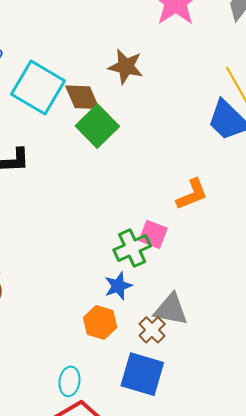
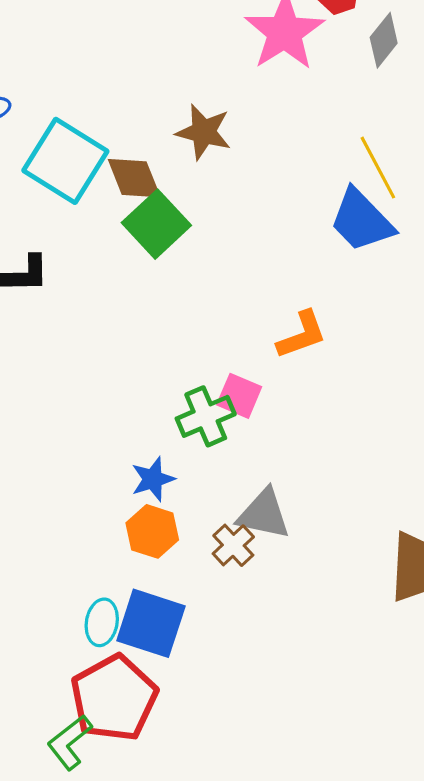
blue star: (118, 286) -> (153, 479), moved
blue square: (142, 374) -> (151, 623), moved

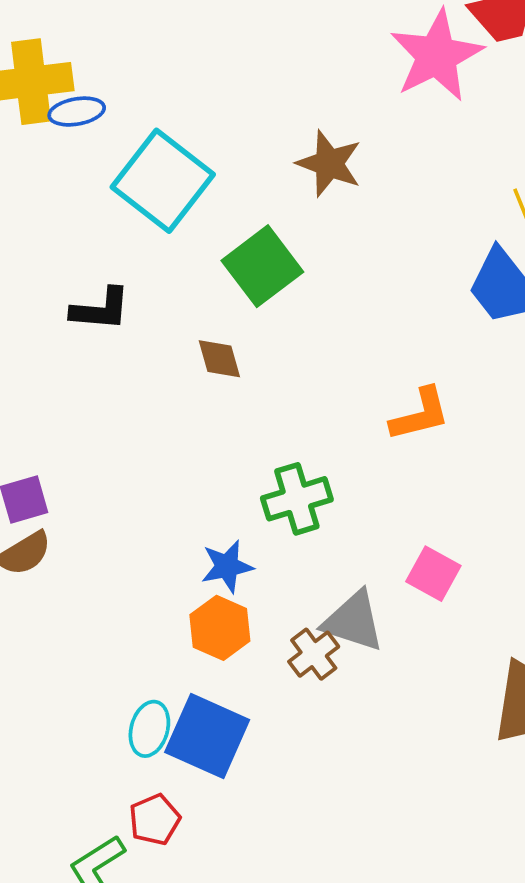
brown diamond: (134, 178) -> (219, 359), moved, size x0.7
pink square: (239, 396) -> (433, 574), moved
red pentagon: (114, 698) -> (155, 820), size x0.5

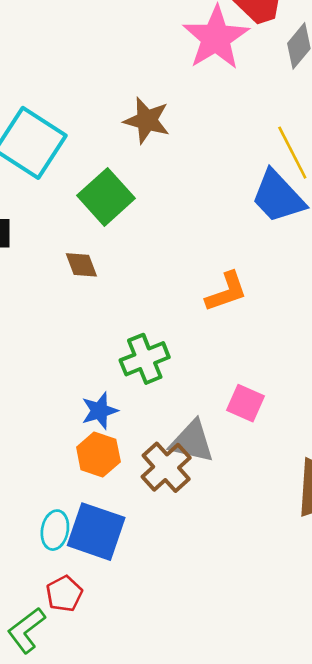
brown cross: (314, 654) -> (166, 467), size x1.4

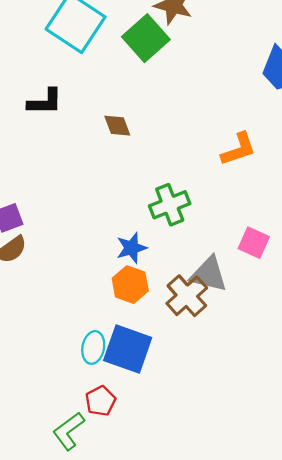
green square: (106, 197) -> (146, 38), moved

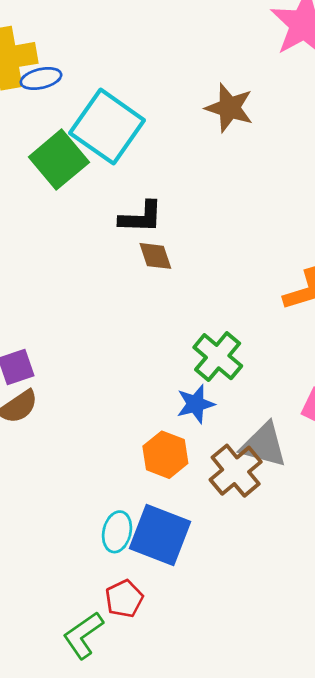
green square: (146, 38) -> (59, 160), moved
black L-shape: (45, 102) -> (141, 217), moved
green cross: (170, 205) -> (218, 357), turned -30
blue star: (132, 248) -> (196, 404), moved

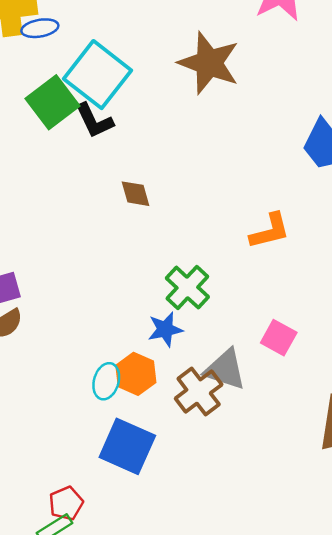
brown star: (229, 108) -> (209, 63), size x1.4
black L-shape: (141, 217) -> (94, 121), moved, turned 60
cyan ellipse: (117, 532) -> (106, 381), moved
red pentagon: (124, 599) -> (66, 503), moved

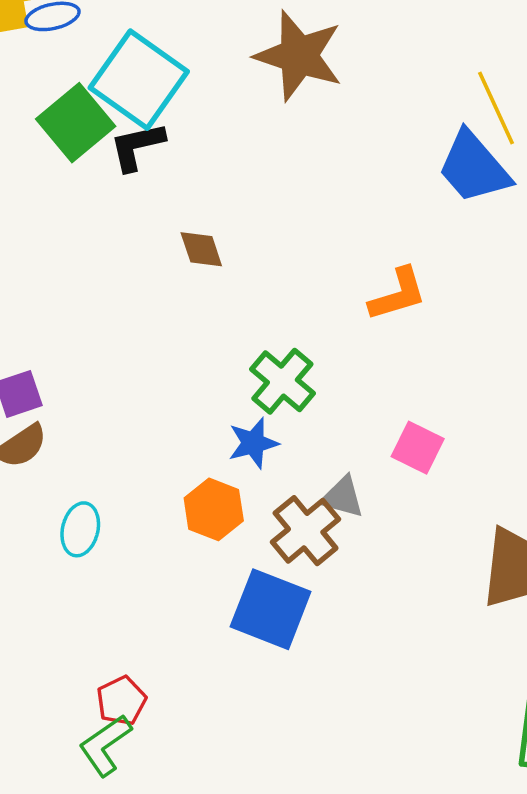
black L-shape: (94, 121) -> (137, 146), turned 105
gray triangle: (225, 369) -> (342, 497), size x0.7
cyan ellipse: (106, 381) -> (80, 529), moved
blue square: (127, 446) -> (271, 609), moved

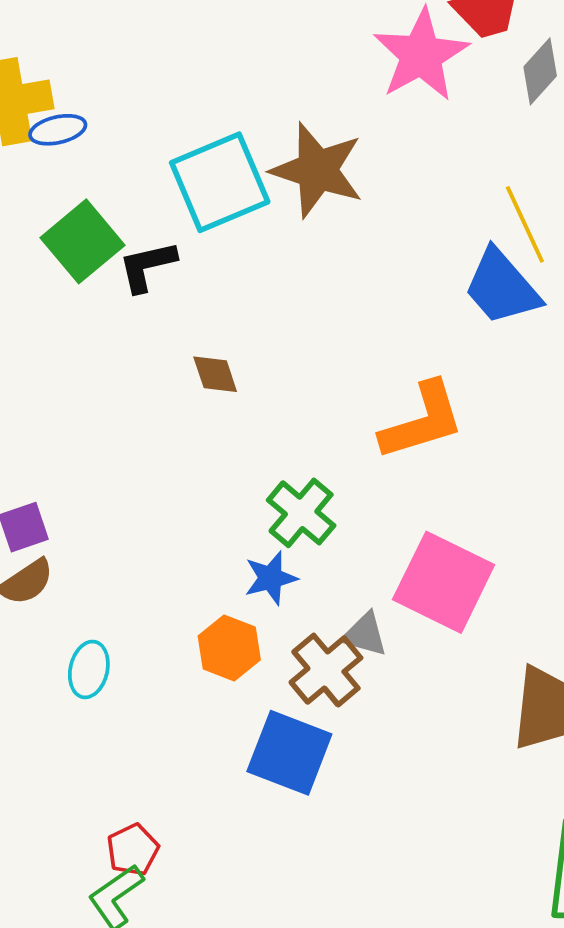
cyan square: (139, 80) -> (220, 182), moved, turned 32
orange L-shape: (398, 294) -> (422, 421), size x1.4
pink square: (418, 448) -> (444, 582), size x1.8

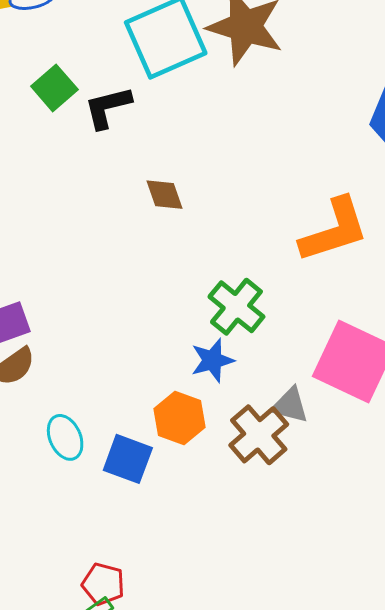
green square: (82, 241) -> (54, 88), size x0.7
cyan ellipse: (89, 669) -> (65, 437), turned -36
blue square: (289, 753) -> (128, 459), moved, size x0.7
red pentagon: (133, 850) -> (103, 584), turned -30

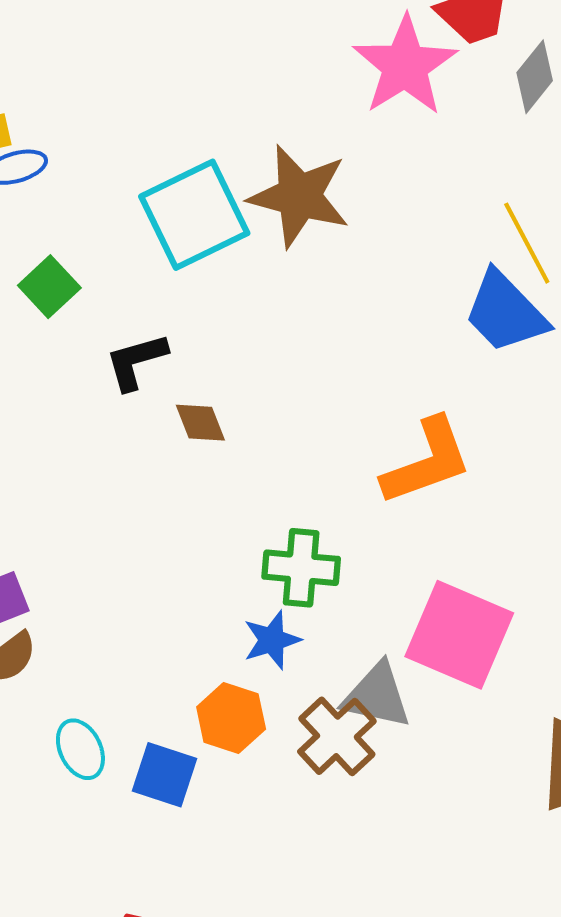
black L-shape: (108, 107) -> (136, 361), moved
green cross: (236, 307) -> (301, 568), turned -32
gray triangle: (290, 405) -> (377, 696), size x1.4

